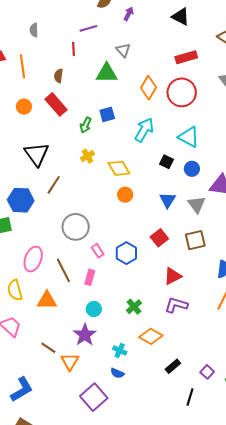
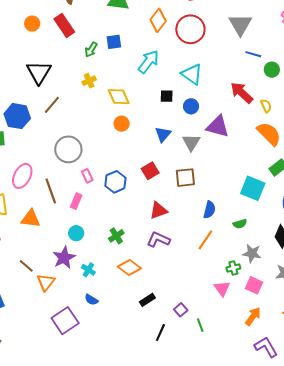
black square: (166, 162) -> (167, 96), turned -32
cyan cross: (120, 350) -> (88, 270), moved

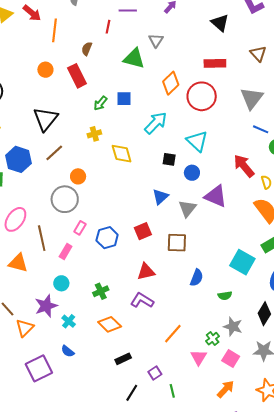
orange circle: (122, 124) -> (78, 176), moved
pink rectangle: (87, 176) -> (80, 228), turned 48
orange line: (205, 240) -> (173, 334), moved
green cross: (233, 268) -> (213, 339), turned -32

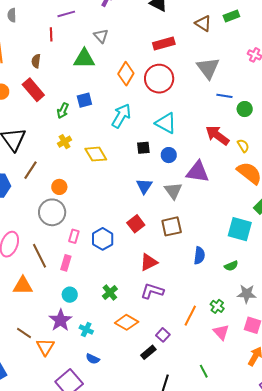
green cross: (213, 339) -> (217, 306), moved
purple square: (155, 373) -> (163, 335), moved

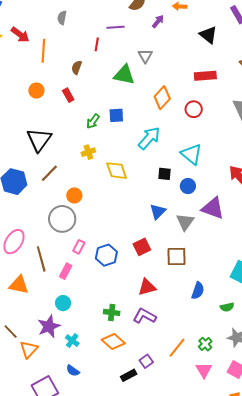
red circle: (159, 79) -> (194, 109), size x0.6
red rectangle: (33, 90) -> (68, 95), size x0.6
green cross: (110, 293) -> (112, 312), moved, turned 35

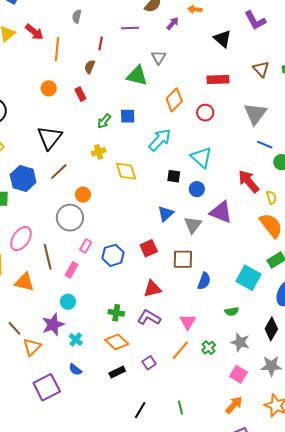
red line: (97, 44) -> (101, 44), moved
blue semicircle: (198, 291) -> (204, 281), moved
pink triangle: (204, 370) -> (188, 322), moved
black rectangle: (129, 375) -> (117, 372), moved

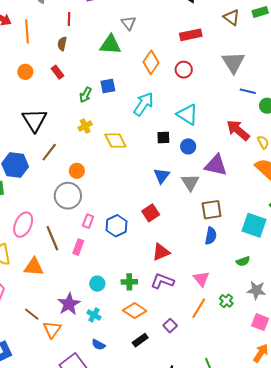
brown square: (183, 259) -> (212, 210), moved
cyan circle: (68, 302) -> (97, 284), moved

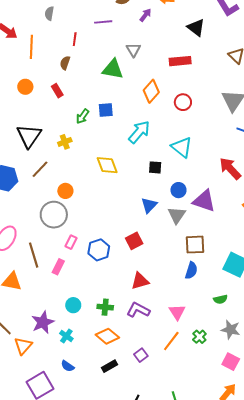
red rectangle: (191, 35) -> (180, 61), moved
yellow cross: (85, 126) -> (65, 142), moved
blue circle: (188, 146) -> (178, 190), moved

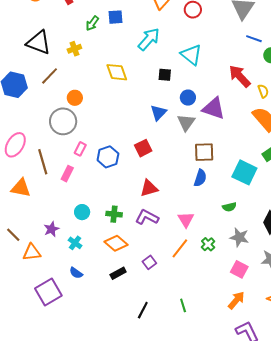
black triangle: (29, 136) -> (39, 43), turned -44
purple star: (43, 322) -> (51, 229), size x0.7
orange triangle: (23, 346) -> (32, 252), turned 42

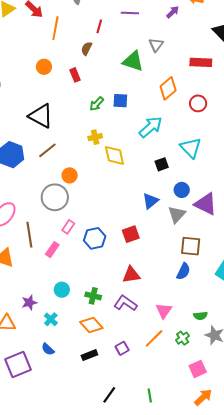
yellow cross: (74, 49) -> (95, 137), moved
black square: (165, 75) -> (162, 164), turned -32
green semicircle: (229, 207) -> (200, 316), moved
pink square: (239, 269) -> (198, 369), moved, turned 30

